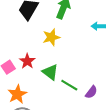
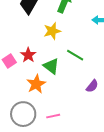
green line: (69, 85) -> (75, 55), moved
orange star: (17, 94) -> (36, 84), moved

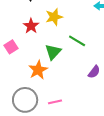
red star: (28, 55) -> (31, 26), moved
green triangle: (51, 66) -> (53, 52), turned 36

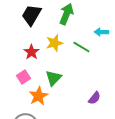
green line: (77, 41) -> (81, 47), moved
pink square: (11, 47) -> (23, 77), moved

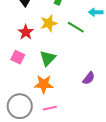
pink square: (23, 77) -> (18, 57), turned -32
orange star: (38, 96) -> (44, 84), moved, turned 30

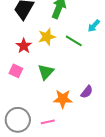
cyan arrow: (96, 12) -> (94, 26), turned -48
orange star: (44, 84) -> (63, 99), moved

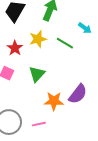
cyan arrow: (94, 26) -> (85, 28), turned -96
purple semicircle: (87, 92) -> (78, 94), size x1.5

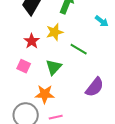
green line: (65, 43) -> (79, 49), moved
orange star: (54, 101) -> (45, 94), moved

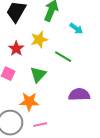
cyan arrow: (102, 21) -> (76, 29), moved
purple semicircle: (95, 87) -> (79, 95), turned -130

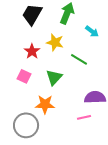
yellow star: (39, 40) -> (55, 42), turned 30
pink line: (40, 125) -> (84, 117), moved

